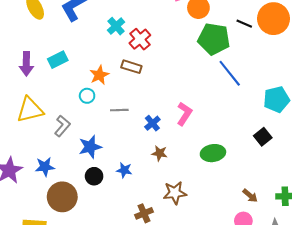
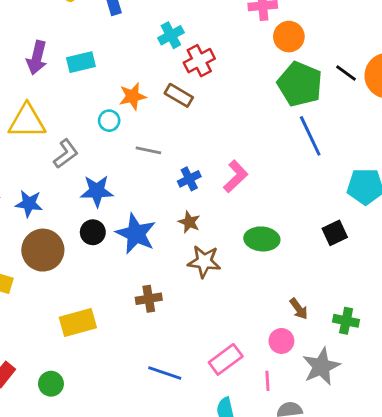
blue star: (124, 170) -> (136, 234), size x1.8
brown star: (175, 193) -> (204, 262), moved

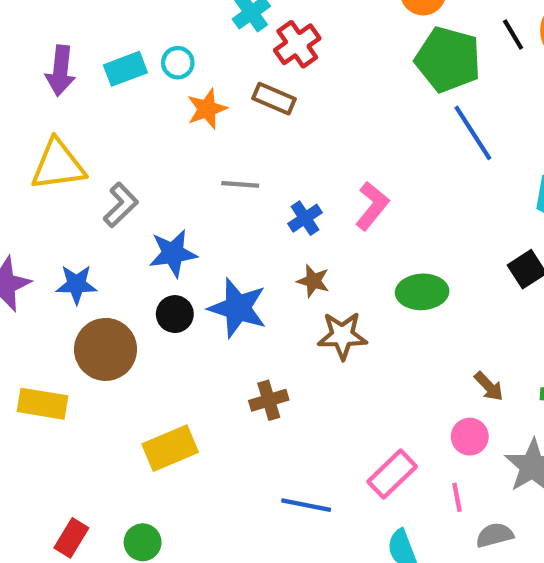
black line: (346, 73) -> (513, 35), turned 30
cyan circle: (109, 121) -> (178, 63), moved

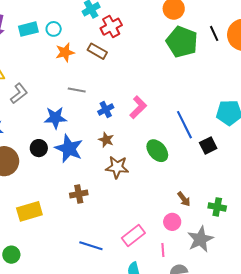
blue line: (473, 133) -> (184, 125), moved
blue star: (173, 253) -> (55, 118), moved
green ellipse: (422, 292) -> (157, 151), turned 45

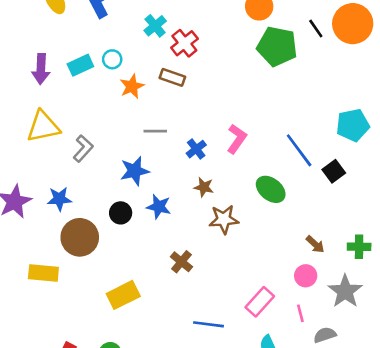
blue star: (69, 149) -> (159, 207), size x0.7
brown cross: (79, 194) -> (181, 262), turned -30

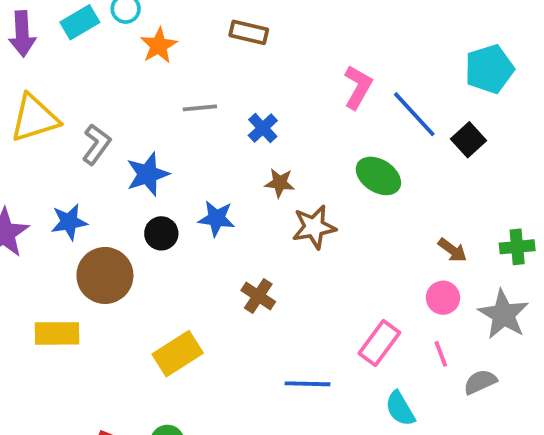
brown rectangle: (172, 77) -> (249, 32), moved
pink L-shape: (237, 139) -> (358, 87), moved
blue star: (135, 171) -> (148, 174), moved

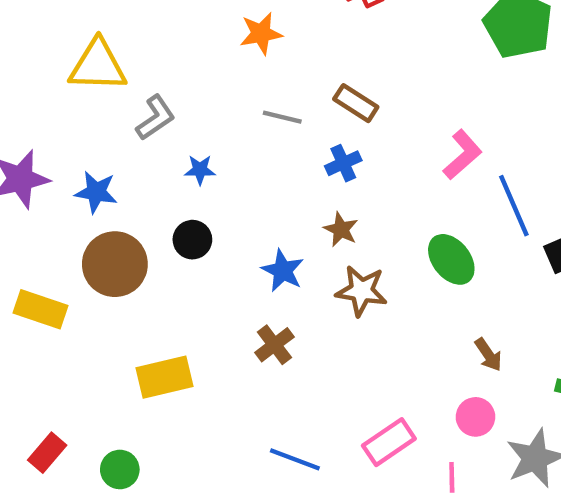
brown rectangle: (249, 32) -> (356, 103), moved
blue star: (148, 174) -> (200, 170), size x0.6
blue star: (216, 218) -> (283, 271), moved
brown arrow: (452, 250) -> (488, 355), moved

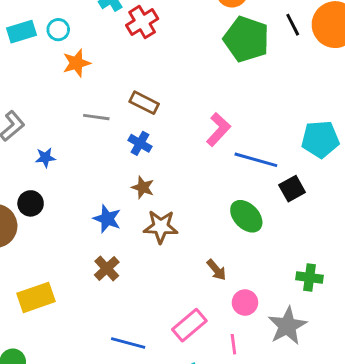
blue cross: (343, 163) -> (140, 143), turned -30
blue line: (514, 206) -> (256, 160), turned -45
black circle: (192, 240) -> (31, 203), moved
green ellipse: (451, 259) -> (246, 216), moved
brown arrow: (488, 355) -> (216, 270), moved

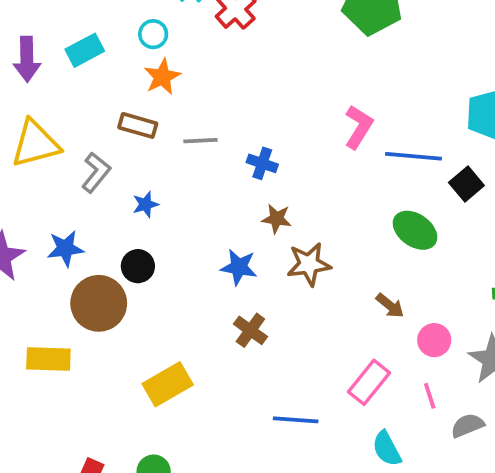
cyan circle: (58, 30) -> (153, 34), moved
brown rectangle: (144, 103) -> (138, 125), moved

